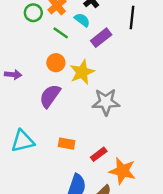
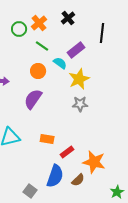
cyan semicircle: (82, 20) -> (60, 63), moved
yellow star: (82, 72) -> (79, 79), moved
gray star: (106, 102) -> (80, 104), size x0.7
red rectangle: (99, 154) -> (67, 152), moved

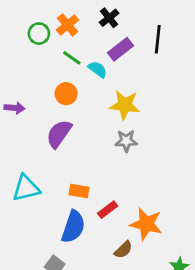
purple rectangle: (76, 50) -> (121, 49), moved
cyan semicircle: (60, 63) -> (98, 69), moved
yellow star: (79, 79) -> (125, 105), turned 30
blue semicircle: (55, 176) -> (73, 227), moved

